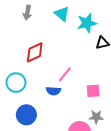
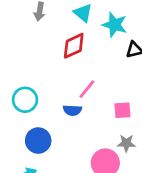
cyan star: (87, 23) -> (115, 25), turned 30
red diamond: (35, 52) -> (74, 46), moved

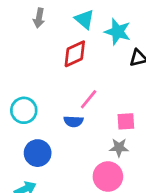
gray star: (126, 143) -> (119, 148), moved

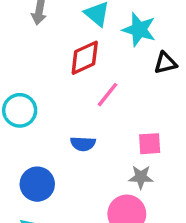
pink line: (89, 99) -> (107, 95), moved
cyan circle: (24, 110) -> (20, 110), moved

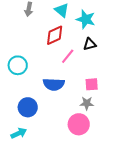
black triangle: (165, 63) -> (90, 44), moved
blue semicircle: (83, 144) -> (54, 84), size x1.5

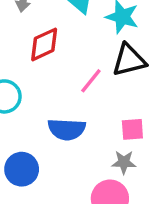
red diamond: (55, 35) -> (44, 44), moved
black triangle: (90, 44) -> (129, 60), size x1.5

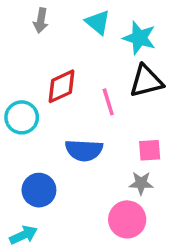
red diamond: (44, 44) -> (61, 86), moved
pink line: (91, 81) -> (108, 102), turned -56

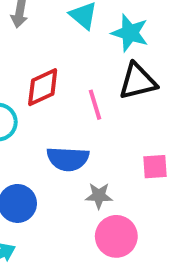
pink square: (150, 150) -> (155, 167), moved
gray star: (141, 183) -> (99, 196), moved

